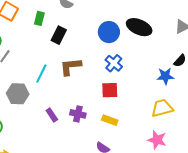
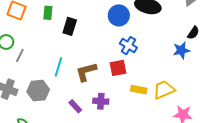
brown L-shape: (71, 67) -> (86, 72), moved
red square: (110, 90) -> (118, 68), moved
yellow trapezoid: (162, 108) -> (164, 90), moved
yellow rectangle: (110, 120) -> (139, 90), moved

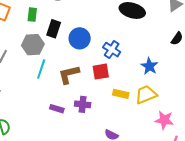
blue circle: (119, 15) -> (80, 38), moved
blue star: (181, 50) -> (149, 66), moved, turned -30
gray hexagon: (38, 91) -> (33, 45), moved
purple rectangle: (75, 106) -> (57, 109), turned -32

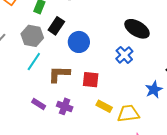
blue cross: (112, 50) -> (124, 55), moved
blue star: (149, 66) -> (154, 90), moved

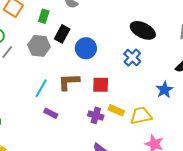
cyan line: (34, 62) -> (41, 88), moved
purple cross: (65, 106) -> (96, 115), moved

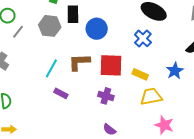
black rectangle: (62, 34) -> (73, 14), turned -30
red square: (101, 85) -> (111, 65), size x1.4
yellow rectangle: (116, 110) -> (140, 74), moved

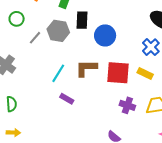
gray line: (18, 32) -> (35, 38), moved
yellow rectangle: (140, 74) -> (145, 74), moved
purple cross: (106, 96) -> (127, 105), moved

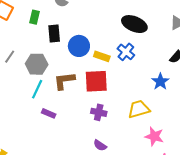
gray hexagon: (58, 31) -> (37, 64), moved
yellow rectangle: (145, 74) -> (102, 56), moved
purple cross: (127, 105) -> (99, 112), moved

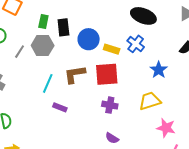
green rectangle: (35, 17) -> (43, 21), moved
gray hexagon: (37, 64) -> (43, 45), moved
blue star: (160, 82) -> (159, 70), moved

